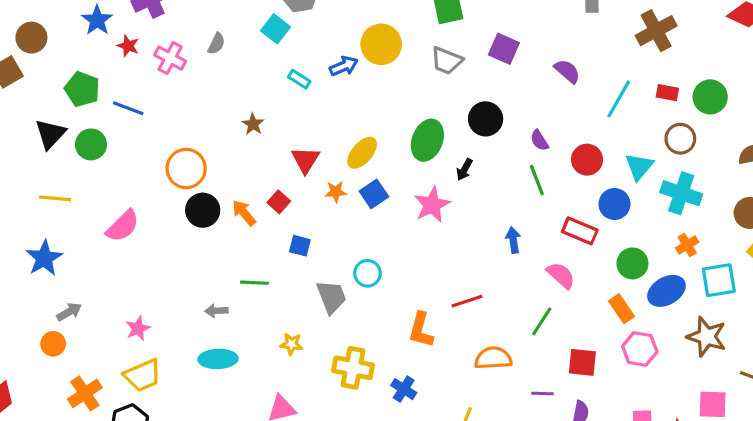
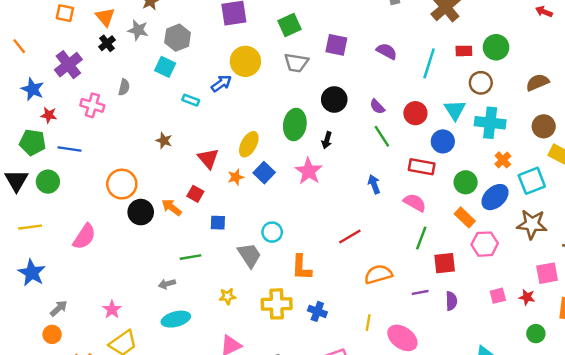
red star: (128, 46) -> (49, 115), moved
green line: (542, 321) -> (421, 238), moved
orange L-shape: (421, 330) -> (301, 267), moved

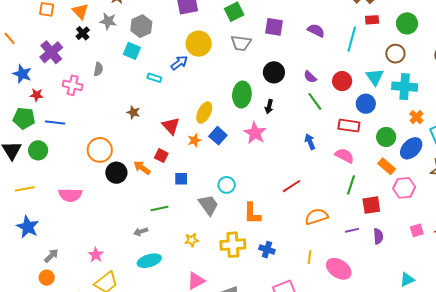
red rectangle: (464, 51) -> (372, 20), moved
pink semicircle: (84, 237) -> (70, 195), turned 60

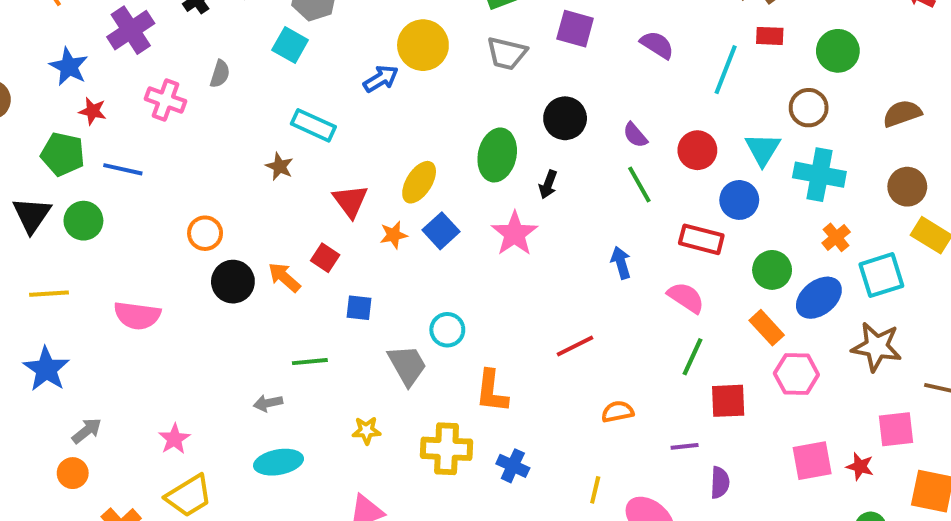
cyan rectangle: (154, 78) -> (313, 125), moved, size x1.5
orange circle: (100, 150) -> (205, 233), size x0.7
orange semicircle: (316, 217) -> (618, 412), size x0.7
pink square: (417, 230) -> (812, 461), size x1.5
purple semicircle: (378, 236) -> (720, 483), moved

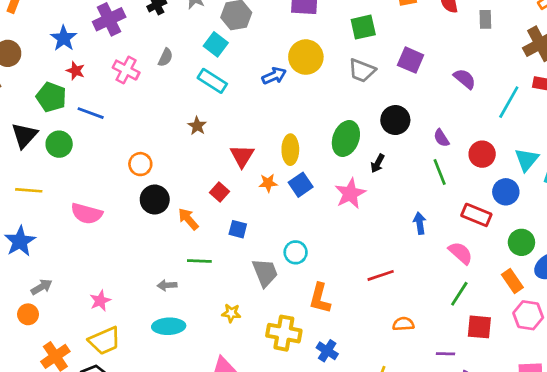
cyan rectangle: (313, 125) -> (212, 81), moved
yellow ellipse: (419, 182) -> (290, 150), turned -40
orange arrow: (284, 277) -> (188, 219), moved

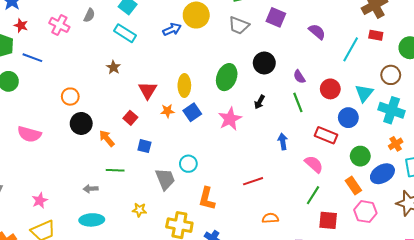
black arrow: (378, 163) -> (260, 102), moved

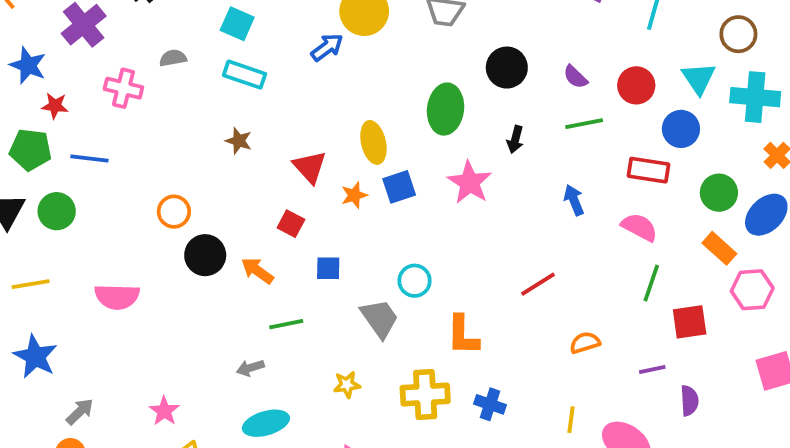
gray semicircle: (89, 15) -> (173, 58), turned -112
green line: (298, 102) -> (584, 124), turned -66
blue square: (192, 112) -> (399, 187), turned 30

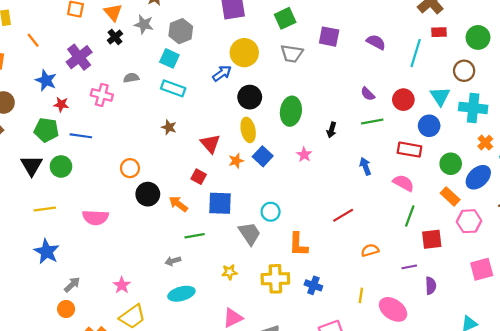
black circle: (507, 68) -> (250, 97), moved
pink star: (470, 182) -> (304, 155), size x0.6
blue square: (399, 187) -> (263, 156), turned -30
blue square: (328, 268) -> (220, 203), size x1.6

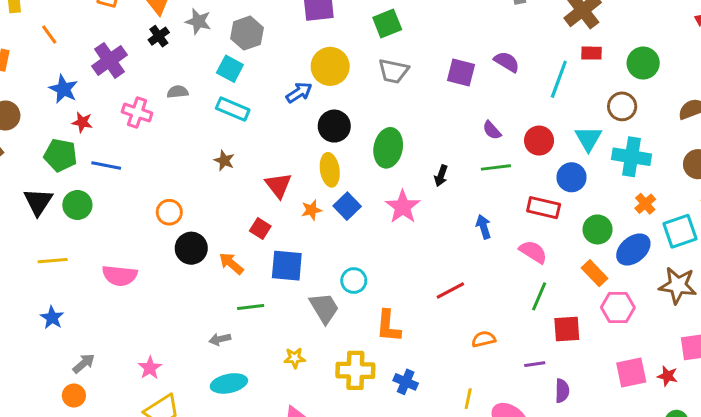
purple square: (329, 37) -> (461, 72), moved
pink star: (304, 155) -> (403, 207), size x1.6
blue star: (47, 252) -> (52, 318), size x0.7

